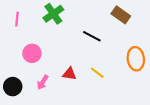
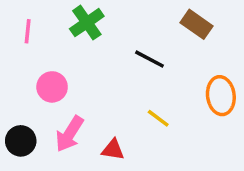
red triangle: (69, 74) -> (113, 150), moved
pink arrow: (43, 82) -> (69, 134), size x1.5

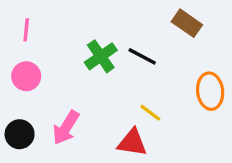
green cross: (87, 23) -> (101, 56), moved
pink circle: (52, 87) -> (26, 76), moved
red triangle: (113, 150) -> (132, 143), moved, size x1.4

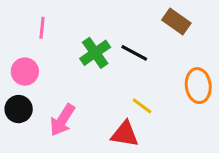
pink line: (26, 30) -> (42, 28), moved
black circle: (20, 134) -> (19, 109), moved

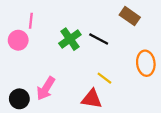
pink circle: (25, 72) -> (18, 40), moved
black circle: (19, 109) -> (19, 99), moved

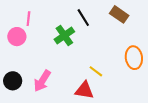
black line: (99, 39) -> (83, 18), moved, turned 30
black circle: (19, 99) -> (13, 81), moved

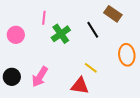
black line: (83, 18) -> (93, 30), moved
pink line: (28, 19) -> (44, 18), moved

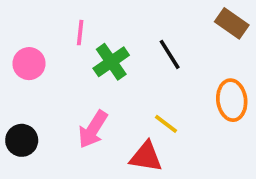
brown rectangle: (113, 14) -> (232, 23), moved
pink arrow: (40, 77) -> (93, 129), moved

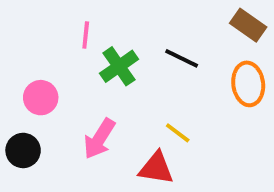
black line: (170, 54) -> (182, 58), turned -32
pink circle: (29, 64) -> (41, 98), moved
orange ellipse: (232, 100) -> (248, 84), moved

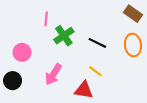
black line: (182, 58) -> (97, 43), moved

